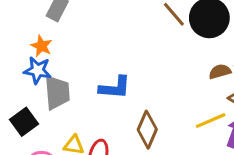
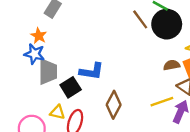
black square: (24, 122) -> (71, 87), moved

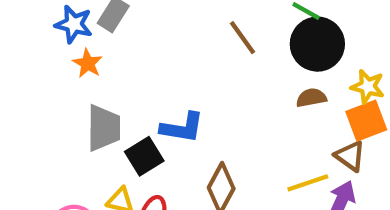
brown line: (140, 19) -> (243, 38), moved
blue star: (34, 54) -> (74, 24), moved
brown semicircle: (172, 65) -> (311, 98), moved

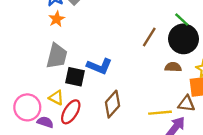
brown line: (243, 38) -> (149, 37), moved, turned 54
black square: (144, 156) -> (75, 77), turned 30
brown triangle: (350, 156) -> (186, 104), turned -42

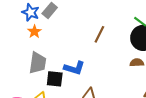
brown line: (149, 37) -> (99, 34), moved

